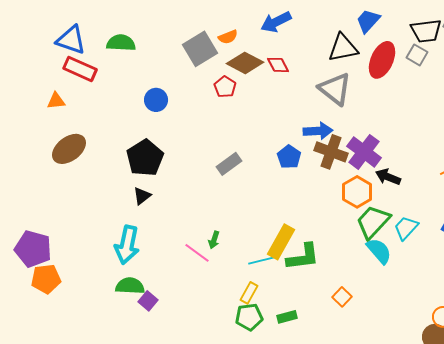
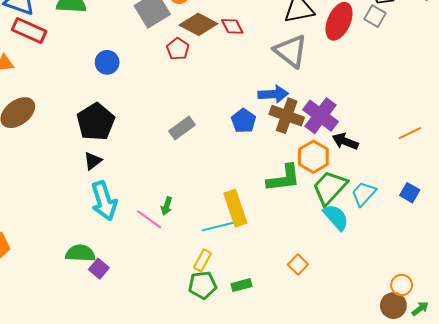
yellow rectangle: (281, 242) -> (235, 208), turned -48
cyan arrow: (127, 245) -> (104, 201), moved, turned -30
green L-shape: (303, 257) -> (284, 178), moved

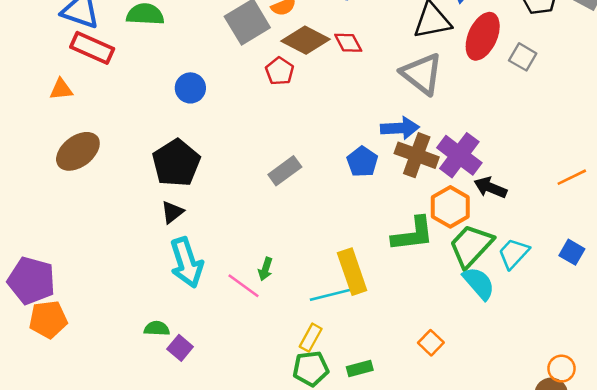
gray square: (375, 16) -> (523, 57), moved
green semicircle: (80, 253) -> (157, 328), size x0.7

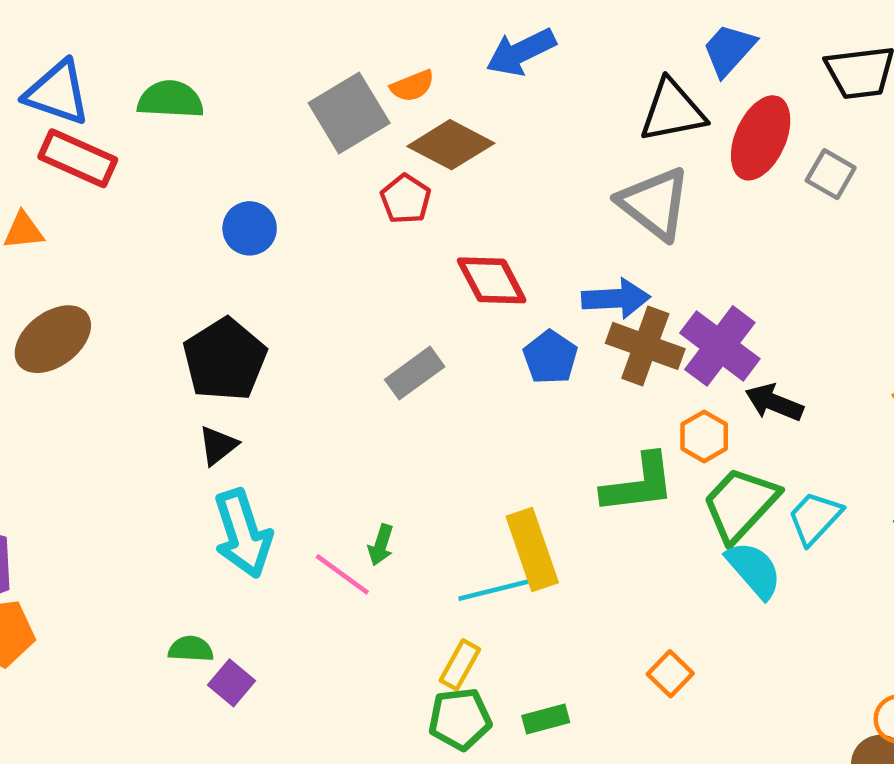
red diamond: (348, 43) -> (492, 280), moved, size x1.4
orange hexagon: (450, 207) -> (704, 436), size x0.7

